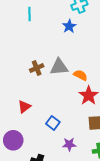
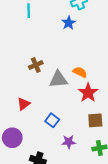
gray triangle: (59, 67) -> (58, 79), moved

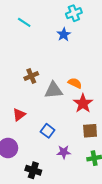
cyan line: (29, 11) -> (24, 22), turned -56

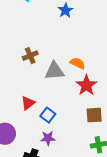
red triangle: (19, 115) -> (28, 103), moved
purple star: (64, 152) -> (48, 138), moved

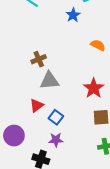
orange semicircle: (78, 63) -> (98, 45), moved
gray triangle: (54, 71) -> (49, 81), moved

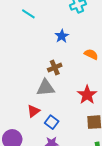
blue star: (73, 15) -> (62, 36), moved
brown cross: (39, 59) -> (55, 67), moved

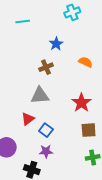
cyan line: (28, 14) -> (23, 21), turned -40
brown cross: (55, 67) -> (46, 67), moved

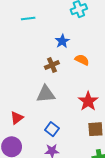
orange semicircle: (86, 62) -> (82, 60), moved
red triangle: (28, 119) -> (17, 118), moved

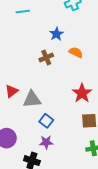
gray triangle: (46, 94) -> (32, 99), moved
red triangle: (17, 118) -> (12, 91), moved

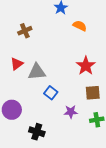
brown cross: (46, 57) -> (25, 31), moved
purple star: (46, 142) -> (71, 112), moved

